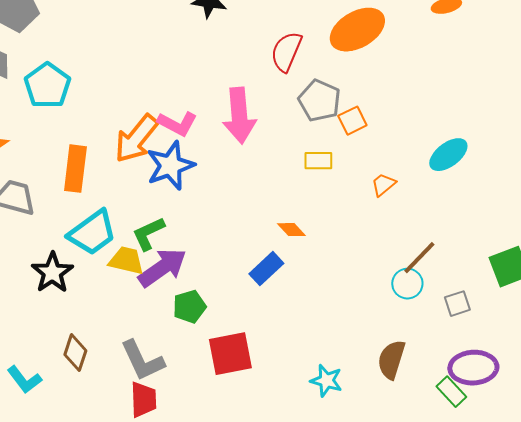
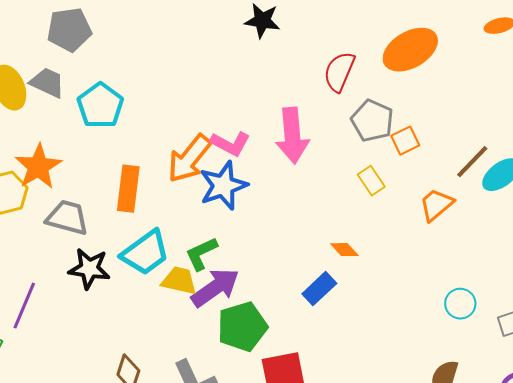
yellow rectangle: (318, 161) -> (371, 181), turned 56
orange trapezoid: (383, 185) -> (436, 205), size x1.4
brown line: (419, 258) -> (472, 162), moved
black star: (52, 273) -> (89, 269), moved, turned -30
green pentagon: (189, 307) -> (242, 327), size x1.5

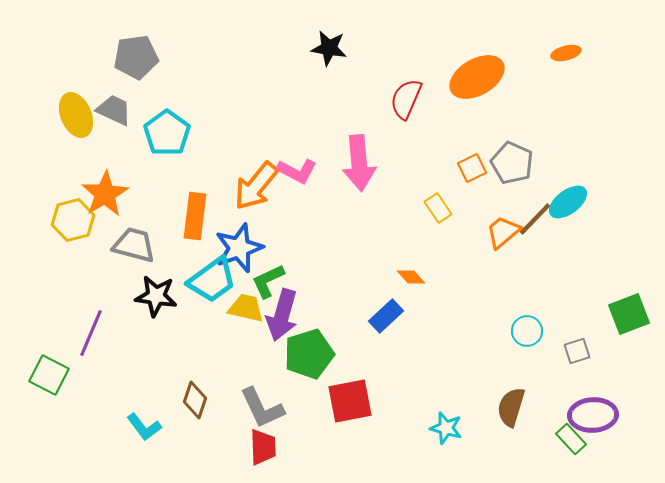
gray pentagon: (372, 121) -> (512, 163), moved
brown line: (472, 162) -> (535, 219), moved
blue star: (223, 186) -> (239, 248), moved
purple arrow: (215, 288) -> (282, 315), turned 141

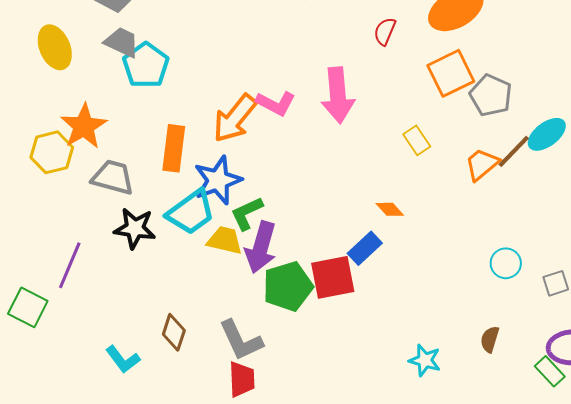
red semicircle: (406, 99) -> (385, 31), size x0.7
gray trapezoid: (114, 110) -> (122, 42), moved
orange square: (472, 168) -> (451, 73), moved, size x1.6
red square: (350, 401) -> (333, 277), moved
brown semicircle: (511, 407) -> (490, 339), size x0.7

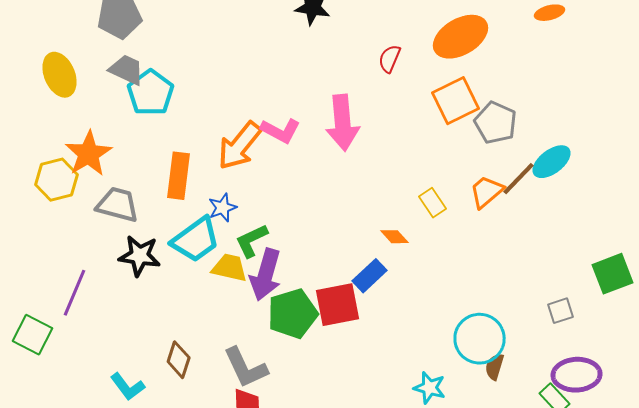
yellow rectangle: (417, 140) -> (433, 203), moved
blue star: (218, 180) -> (223, 208), size x0.6
cyan circle: (506, 263) -> (480, 339), moved, size x1.6

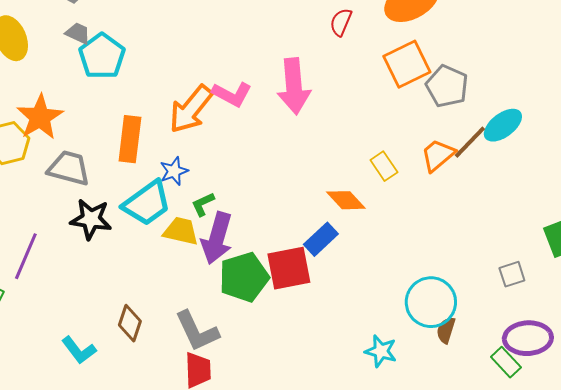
gray trapezoid: (127, 70) -> (78, 33), size x0.7
orange diamond: (395, 237) -> (346, 200), size x1.4
green L-shape: (252, 241) -> (203, 204), size x0.7

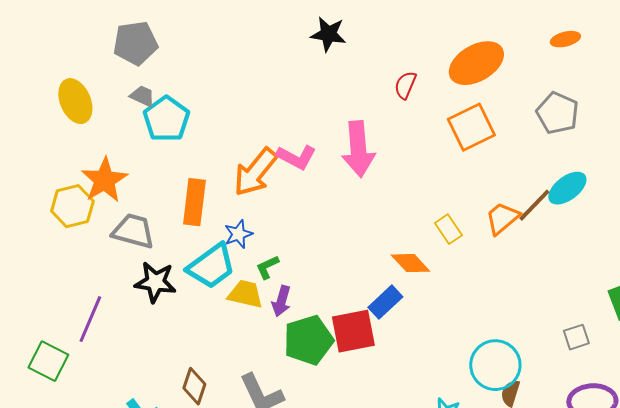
gray pentagon: (447, 86) -> (557, 113), moved
purple arrow: (217, 238) -> (281, 301), size x0.6

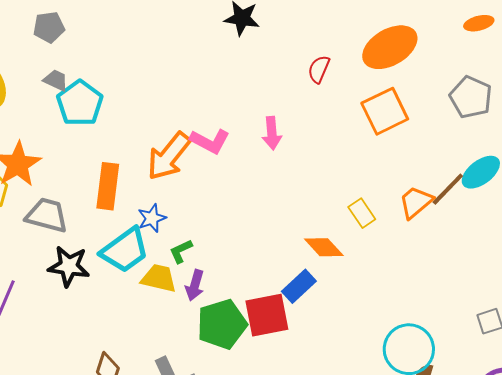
gray pentagon: (135, 43) -> (49, 27), size x0.7
pink arrow: (358, 149) -> (272, 133), size x0.6

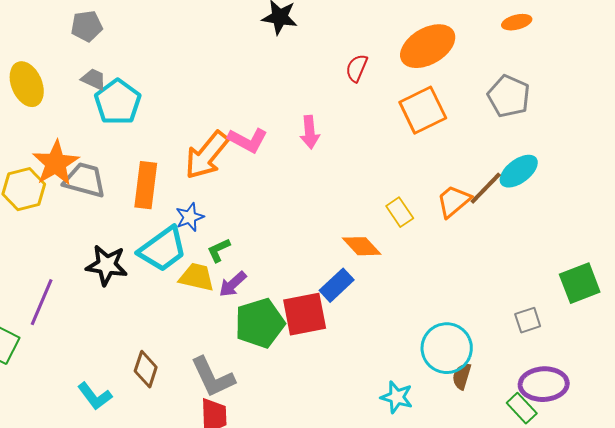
gray trapezoid: (47, 215) -> (85, 180), moved
purple arrow: (195, 285) -> (233, 284), turned 32

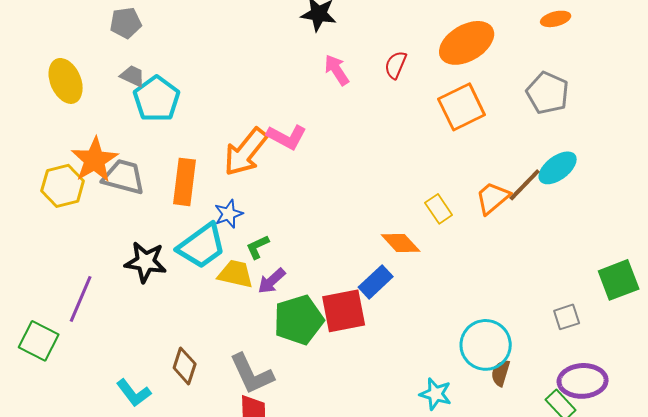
pink arrow: (310, 132) -> (337, 70), moved, turned 152

